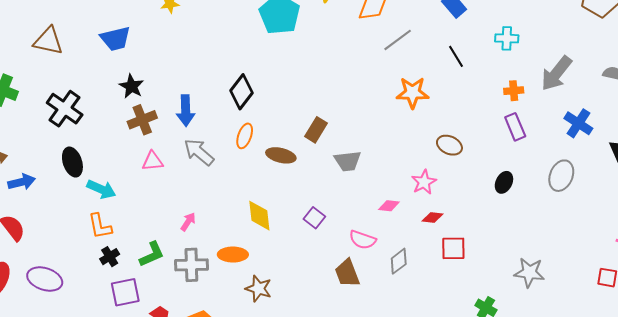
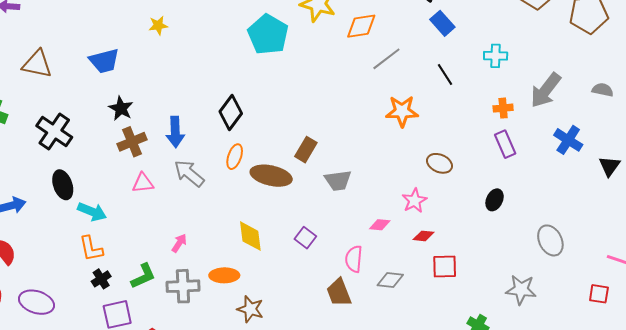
brown ellipse: (281, 155) -> (271, 176), size x1.4
gray ellipse: (561, 176) -> (550, 240), moved, turned -48
pink semicircle: (363, 240) -> (354, 259), turned 76
gray diamond: (399, 261) -> (390, 280), turned 44

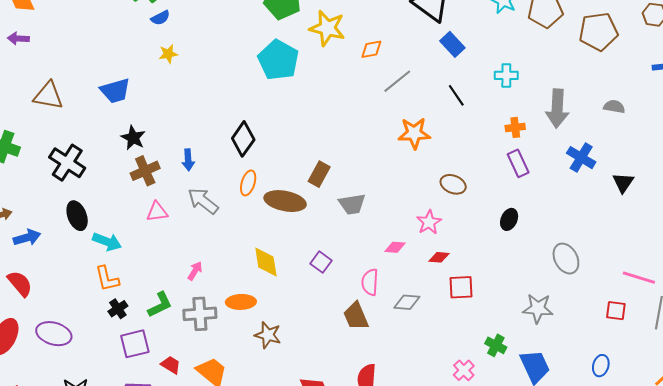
orange diamond: (361, 26) -> (371, 49), size x0.7
gray arrow: (546, 90) -> (557, 109), turned -33
blue arrow: (175, 132) -> (188, 160), size x0.7

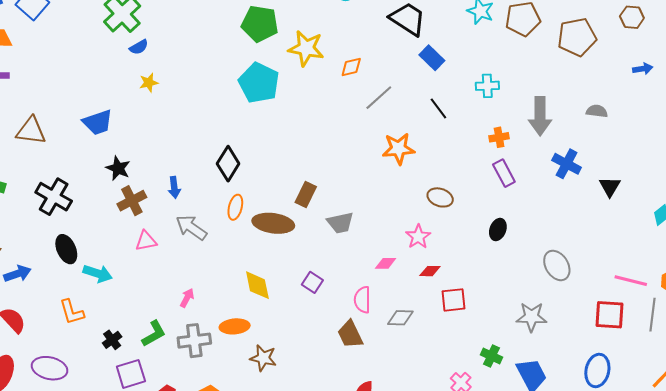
orange L-shape: (107, 279) -> (72, 312), moved
red square: (616, 311) -> (609, 315), size x1.5
blue ellipse: (601, 366) -> (597, 370), size x1.5

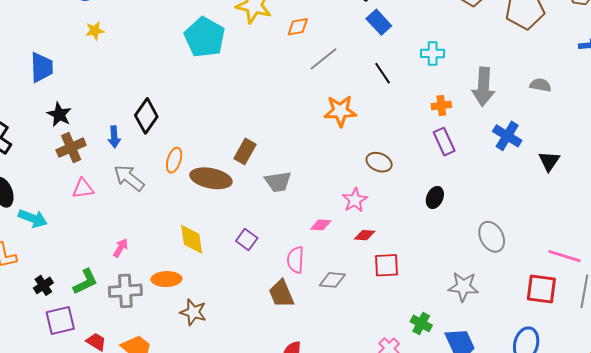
blue trapezoid: (98, 122) -> (42, 67), turned -76
black diamond: (228, 164) -> (146, 116), moved

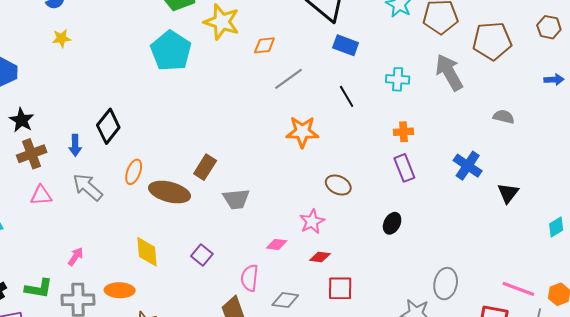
blue rectangle: (379, 22) -> (346, 45), turned -30
gray arrow: (483, 87) -> (449, 72), moved, turned 144
gray ellipse: (492, 237) -> (446, 284), moved, turned 36
green L-shape: (85, 282) -> (39, 288), turned 32

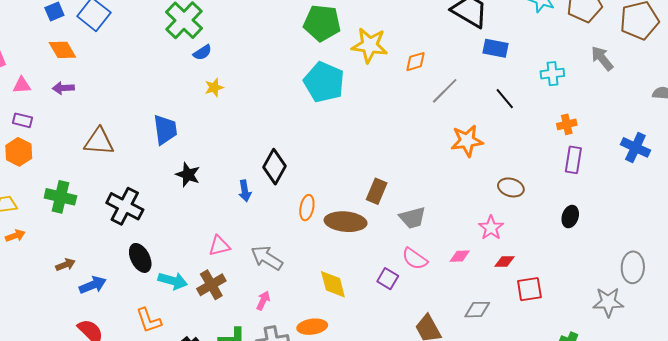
gray arrow: (449, 72) -> (602, 58), size x0.7
brown cross: (32, 154) -> (211, 285), moved
purple rectangle: (404, 168) -> (573, 160), turned 40
gray arrow: (88, 187) -> (267, 258), moved
pink semicircle: (250, 278) -> (415, 259), moved, turned -52

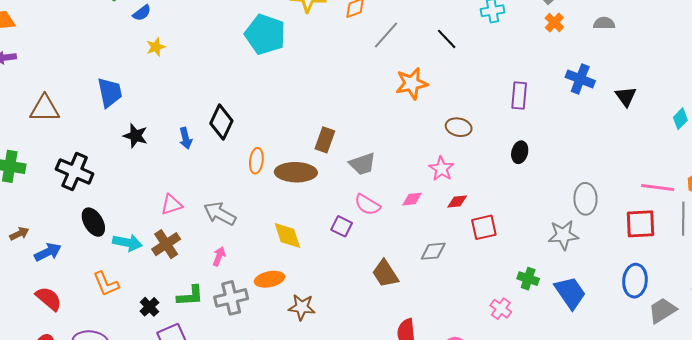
orange cross: (567, 124) -> (554, 23), moved, turned -30
blue arrow: (245, 191) -> (186, 138), moved

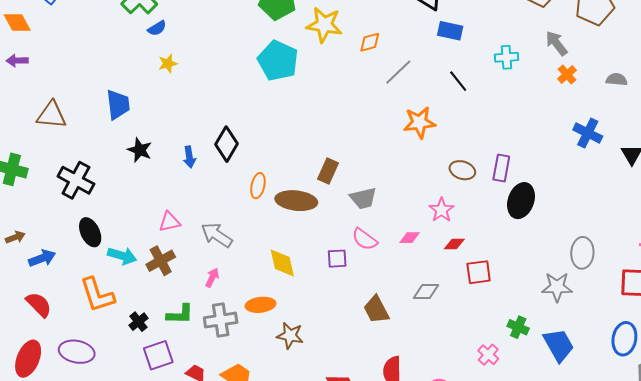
purple rectangle: (519, 96) -> (501, 168), moved
black ellipse: (520, 152) -> (521, 201), size x1.6
purple square: (342, 226) -> (337, 259), turned -35
orange L-shape: (106, 284) -> (97, 295), size x1.4

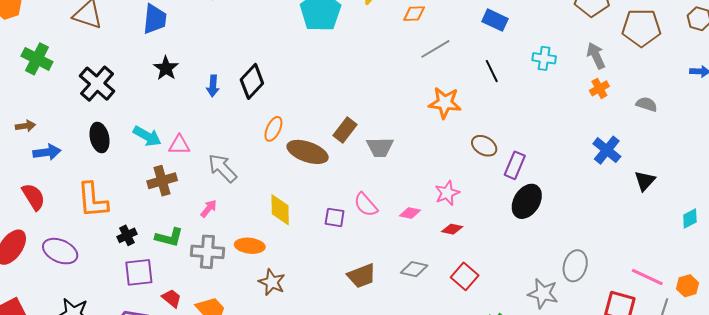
brown ellipse: (462, 170) -> (484, 146), moved
gray trapezoid: (363, 198) -> (380, 147), moved
cyan arrow: (122, 256) -> (147, 136), moved
red square: (479, 272) -> (465, 276), moved, turned 36
brown trapezoid: (376, 310) -> (362, 276), turned -96

